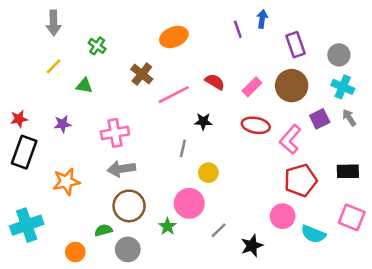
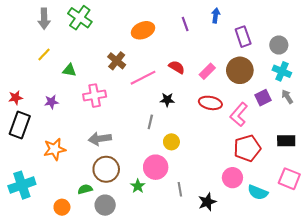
purple line: (238, 29) -> (185, 24), moved
green cross: (97, 46) -> (80, 18), moved, size x1.6
pink cross: (115, 133) -> (95, 96), moved
gray line: (219, 230) -> (180, 189), turned -56

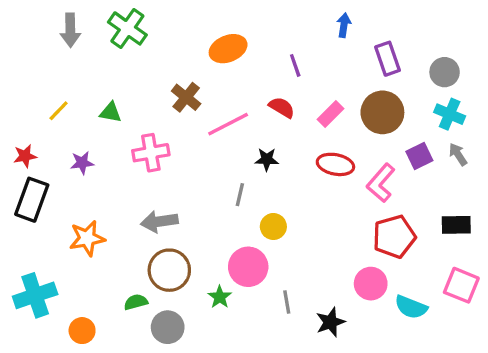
purple line: (185, 24) -> (295, 65), moved
yellow line: (44, 54) -> (59, 111), moved
orange circle: (62, 207) -> (82, 331), moved

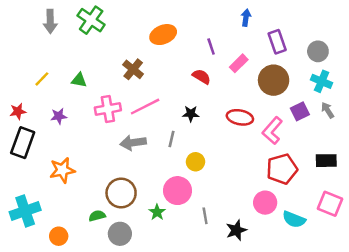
pink rectangle: (330, 114) -> (239, 63), moved
pink line: (228, 124) -> (145, 107), moved
gray arrow: (159, 221) -> (133, 143), moved

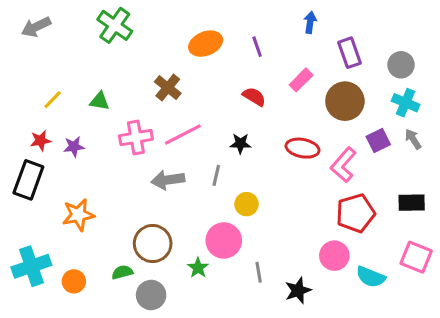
gray arrow: (50, 21) -> (36, 27), moved, turned 65
purple line: (211, 47) -> (257, 47), moved
red star: (18, 111) -> (41, 141), moved
orange circle: (59, 236) -> (74, 281), moved

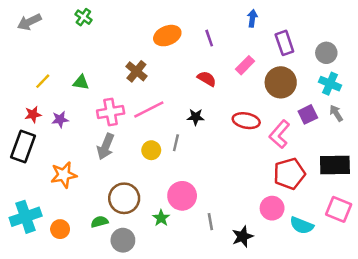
green cross: (115, 25) -> (83, 17), moved, size x0.6
gray arrow: (168, 180) -> (106, 147), moved, turned -60
black rectangle: (412, 203) -> (335, 165), size x1.4
yellow circle: (247, 204) -> (151, 150), moved

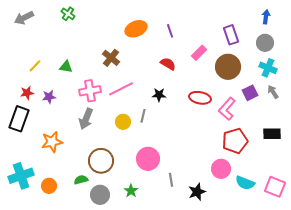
blue arrow: (252, 18) -> (266, 17), moved
black rectangle: (335, 165) -> (272, 134), size x0.7
pink square: (339, 209) -> (275, 187), moved
green star: (161, 218) -> (131, 191), moved

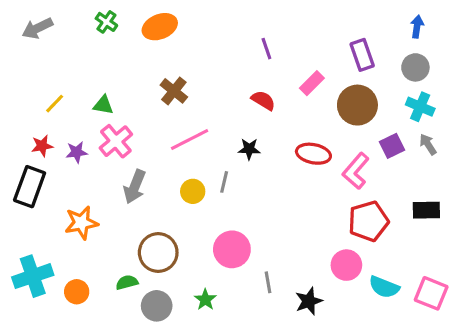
orange ellipse: (136, 29) -> (160, 27), moved
pink cross: (90, 91) -> (116, 141), moved, turned -30

